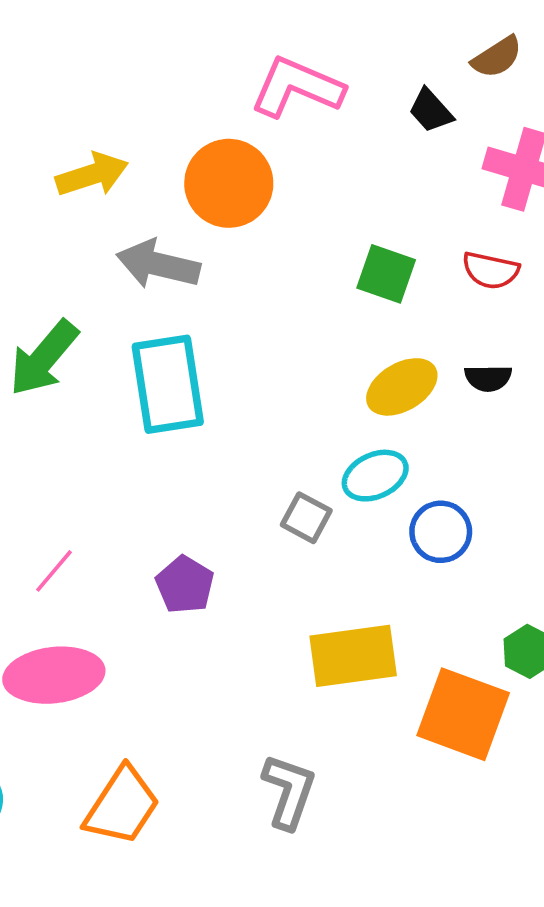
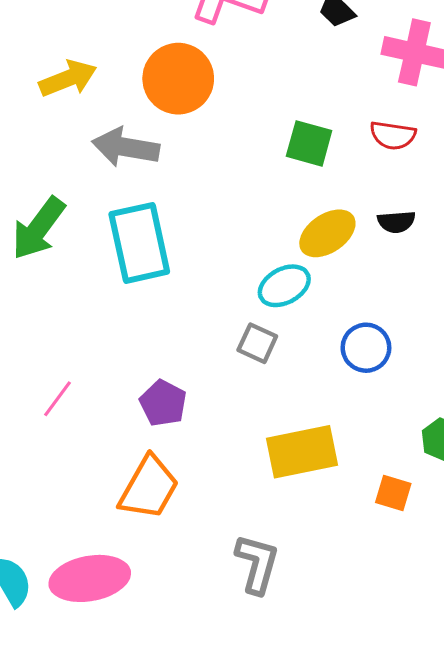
cyan ellipse: (375, 476) -> (284, 286), moved
pink ellipse: (54, 675) -> (90, 578), moved
orange square: (463, 714) -> (393, 493), size x0.5
orange trapezoid: (122, 806) -> (149, 488), moved

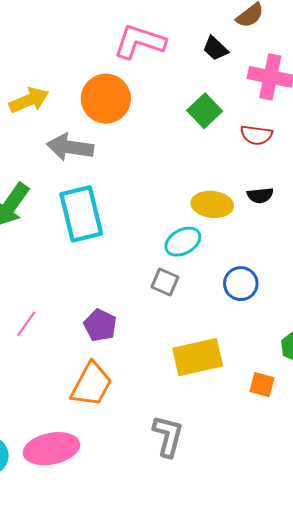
green square: (309, 143) -> (205, 111), moved, turned 32
yellow ellipse: (327, 233) -> (212, 204), turned 42

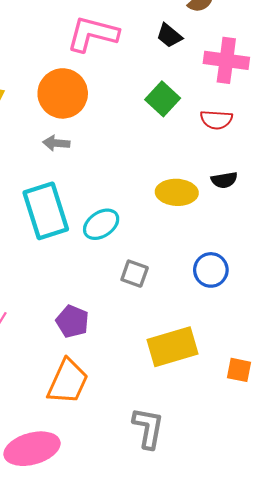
gray arrow: (70, 147) -> (56, 143), moved, size x0.6
cyan ellipse: (183, 242) -> (101, 224), moved

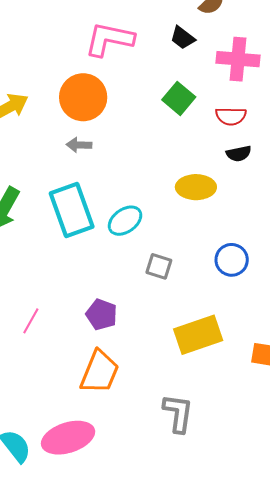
black semicircle: (224, 180) -> (239, 154), moved

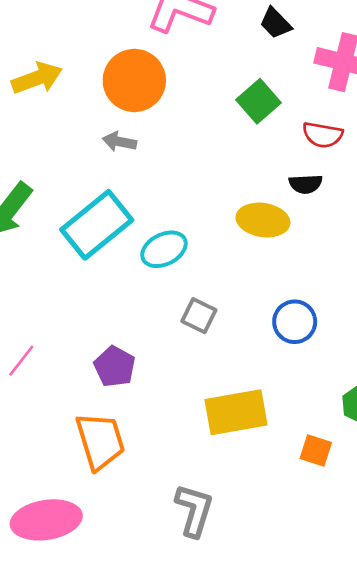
black semicircle: (239, 154) -> (306, 184), moved
cyan rectangle: (72, 210) -> (97, 225), turned 62
orange trapezoid: (99, 372) -> (100, 441), turned -48

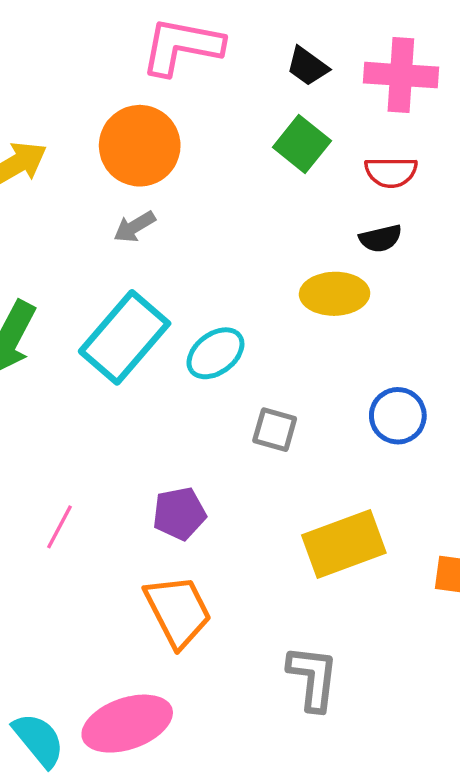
black trapezoid: (276, 23) -> (307, 66), moved
gray arrow: (119, 142) -> (135, 227), turned -32
purple pentagon: (115, 367) -> (179, 513), turned -30

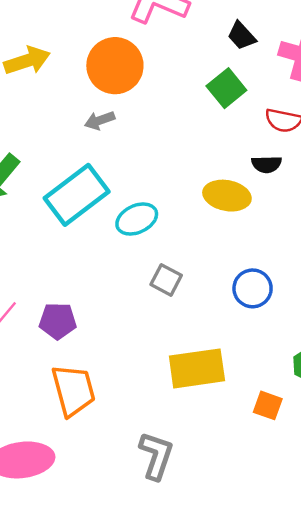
purple pentagon: (179, 513) -> (58, 321), moved

